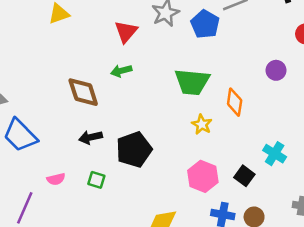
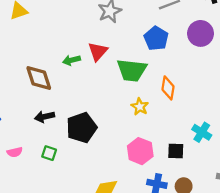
blue pentagon: (205, 24) -> (156, 38), moved
red triangle: (126, 32) -> (98, 51), moved
purple circle: (276, 70) -> (200, 33), moved, size x1.5
black square: (244, 176) -> (176, 151), turned -35

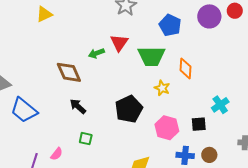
black arrow: (45, 117) -> (78, 106), turned 60
black pentagon: (82, 128) -> (129, 109), moved
cyan cross: (202, 132) -> (220, 105), turned 30
pink semicircle: (15, 152) -> (57, 154), moved, turned -32

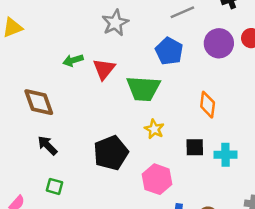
green arrow: (96, 53) -> (73, 60), moved
orange diamond: (186, 68) -> (208, 105), moved
cyan cross: (220, 105) -> (226, 155), turned 30
black square: (199, 124) -> (195, 147), moved

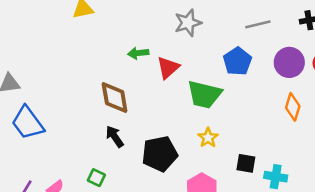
brown diamond: (39, 102) -> (115, 98), moved
orange diamond: (208, 105) -> (293, 107), moved
black arrow: (47, 145) -> (115, 136), moved

